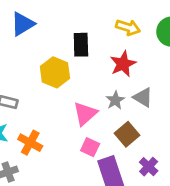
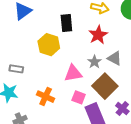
pink triangle: (85, 114) -> (73, 73), turned 36
brown square: (127, 134) -> (105, 86), size x1.4
orange cross: (30, 143) -> (46, 97), moved

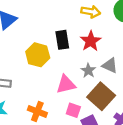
black rectangle: (66, 23) -> (62, 40), moved

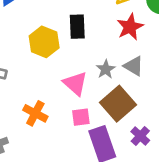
red star: (91, 41) -> (130, 27), moved
pink triangle: (66, 84) -> (75, 83), turned 48
pink square: (73, 110) -> (81, 117), turned -32

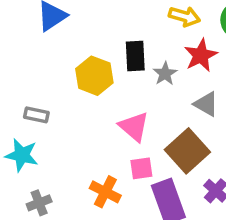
gray star: (106, 69) -> (165, 74), moved
orange cross: (35, 113) -> (105, 192), moved

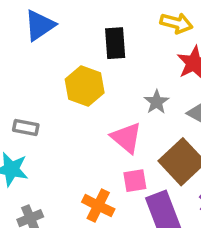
black rectangle: (135, 56) -> (115, 43), moved
gray star: (165, 74) -> (157, 102), moved

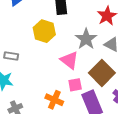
gray star: (157, 102) -> (86, 39), size x1.5

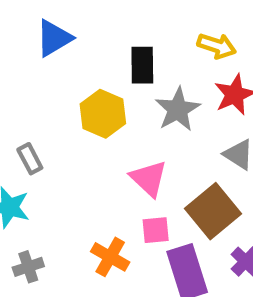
gray star: (86, 39) -> (178, 109), moved
gray rectangle: (11, 56) -> (30, 159), turned 48

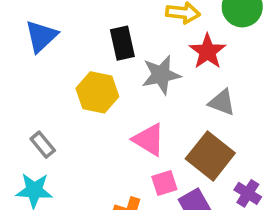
gray star: (178, 109) -> (161, 75), turned 30

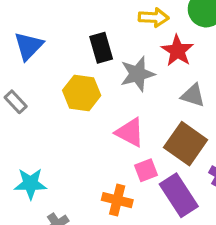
gray rectangle: (43, 145) -> (16, 102), moved

